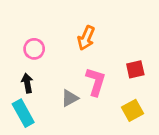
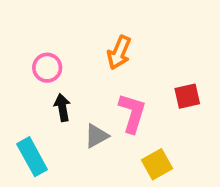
black arrow: (27, 83) -> (62, 107), moved
yellow square: (133, 110) -> (157, 164), moved

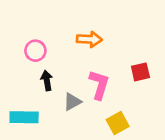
orange arrow: (119, 53) -> (89, 39), turned -110
cyan rectangle: (32, 157) -> (24, 117), turned -60

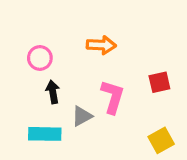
cyan rectangle: (24, 117) -> (45, 134), moved
yellow square: (118, 123) -> (161, 140), moved

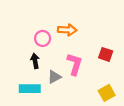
pink circle: (40, 58) -> (43, 38), moved
red square: (159, 82) -> (106, 54), turned 32

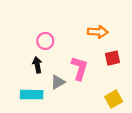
orange arrow: (67, 30) -> (98, 32), moved
red square: (106, 54) -> (112, 58), turned -32

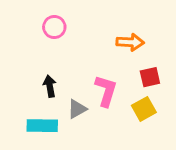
pink circle: (45, 41) -> (54, 27), moved
yellow square: (114, 99) -> (144, 109), moved

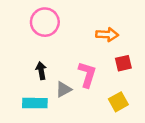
pink circle: (54, 27) -> (45, 22), size x1.5
yellow square: (144, 109) -> (118, 102), moved

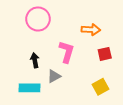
pink L-shape: (87, 74) -> (67, 52), moved

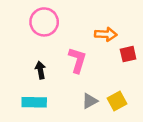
red square: (105, 54) -> (128, 54), moved
gray triangle: (54, 76) -> (90, 101), moved

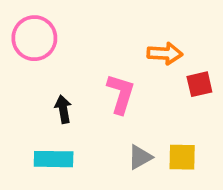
pink circle: (44, 22) -> (34, 38), moved
yellow square: (117, 101) -> (182, 157), turned 30

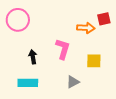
red square: (199, 84) -> (104, 19), moved
yellow square: (182, 157) -> (94, 61), moved

